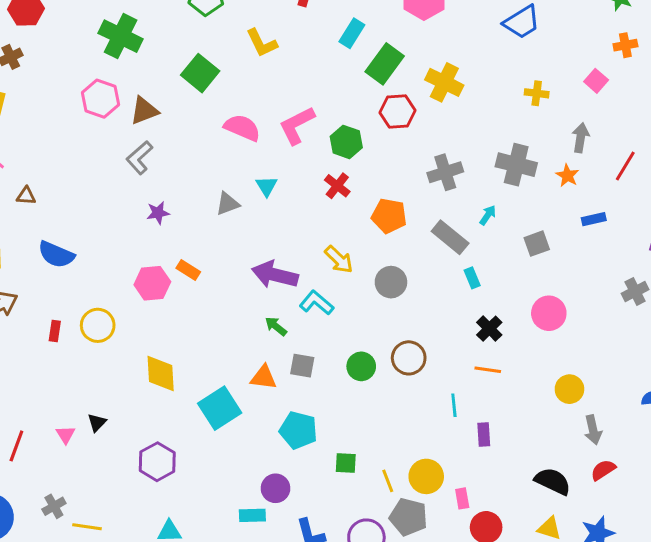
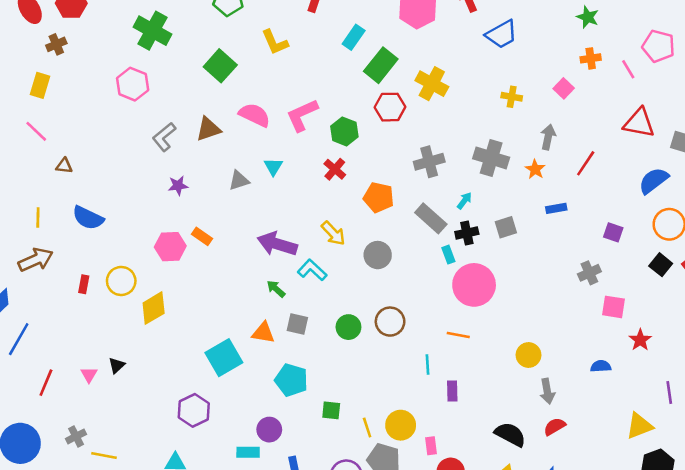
brown triangle: (144, 111) -> (208, 129), moved
pink circle: (549, 313) -> (474, 285), moved, size x1.4
black cross: (489, 329) -> (467, 233), moved, turned 30
yellow diamond: (161, 373) -> (154, 308), moved, turned 60
purple hexagon: (157, 462) -> (194, 410), moved

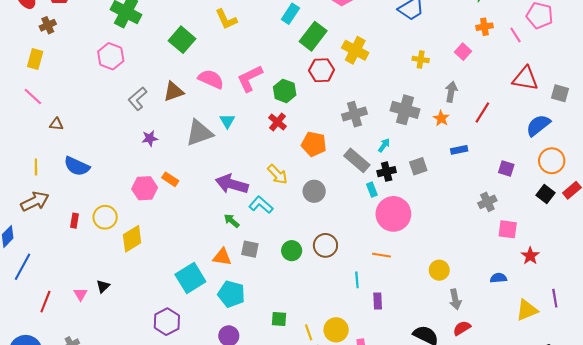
gray triangle: (239, 180) -> (199, 133), size x1.6
cyan pentagon: (291, 380) -> (231, 294), moved
yellow triangle: (639, 426) -> (527, 310), moved

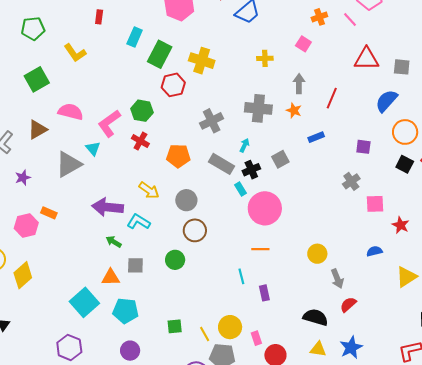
green square: (182, 40) -> (37, 79), turned 30
pink L-shape: (250, 78) -> (109, 123), moved
brown circle: (325, 245) -> (195, 230), moved

